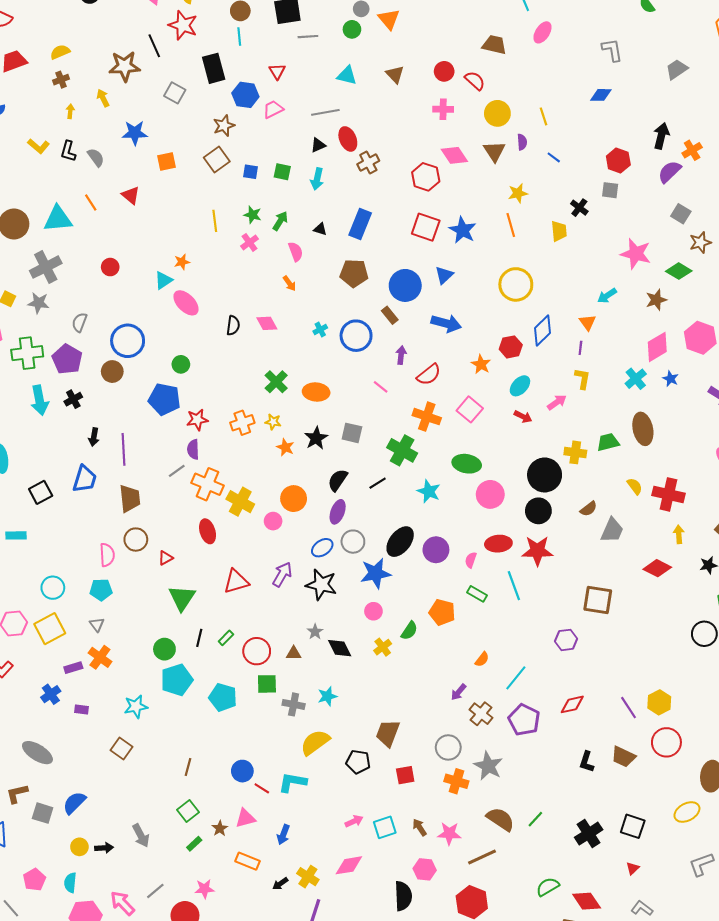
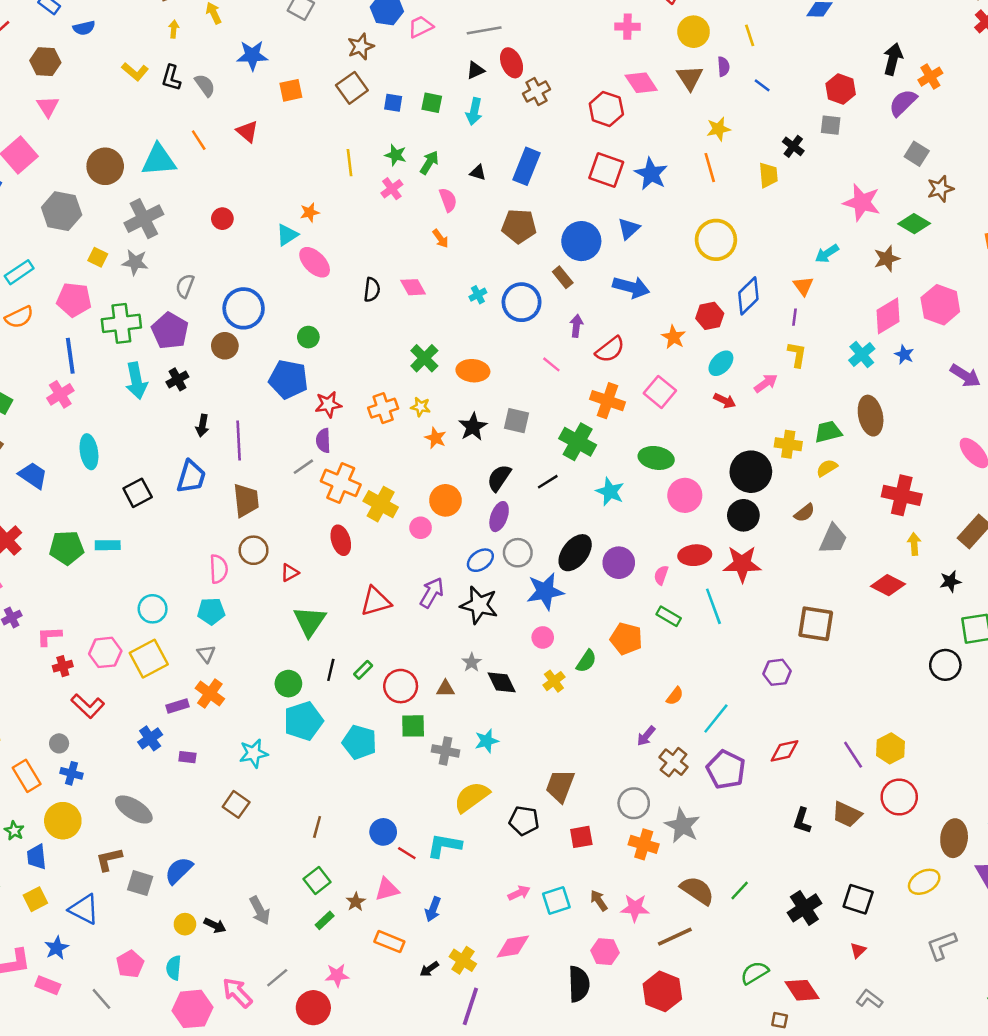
yellow semicircle: (635, 486) -> (827, 468), moved, turned -84
black arrow: (104, 848) -> (215, 925), turned 30

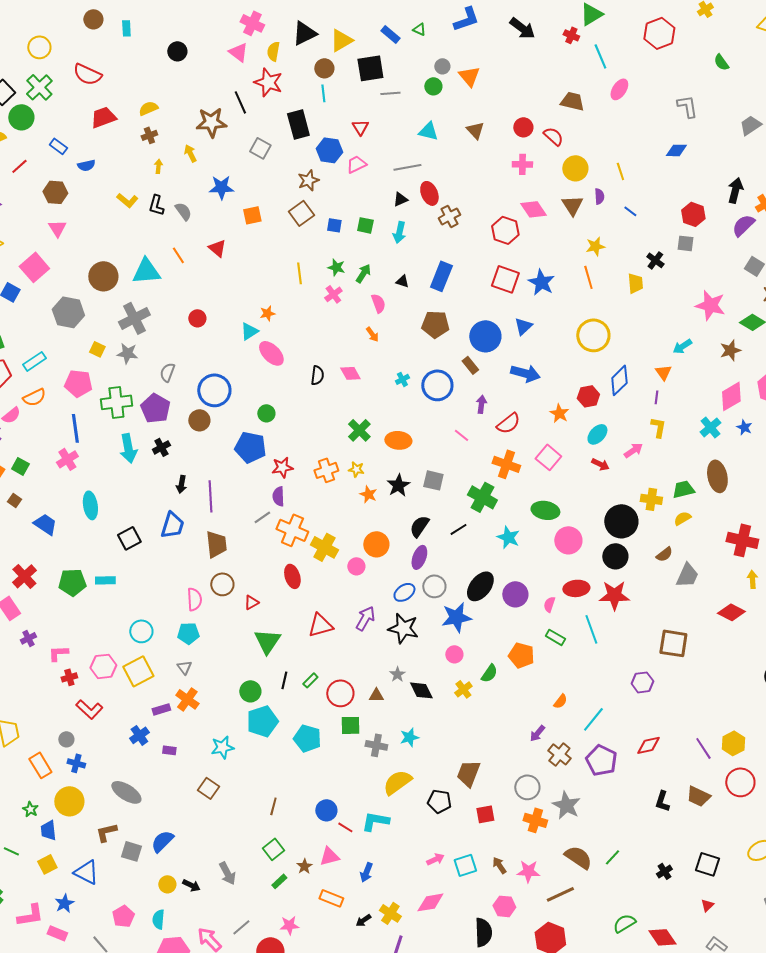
black cross: (804, 908) -> (664, 871), size x0.6

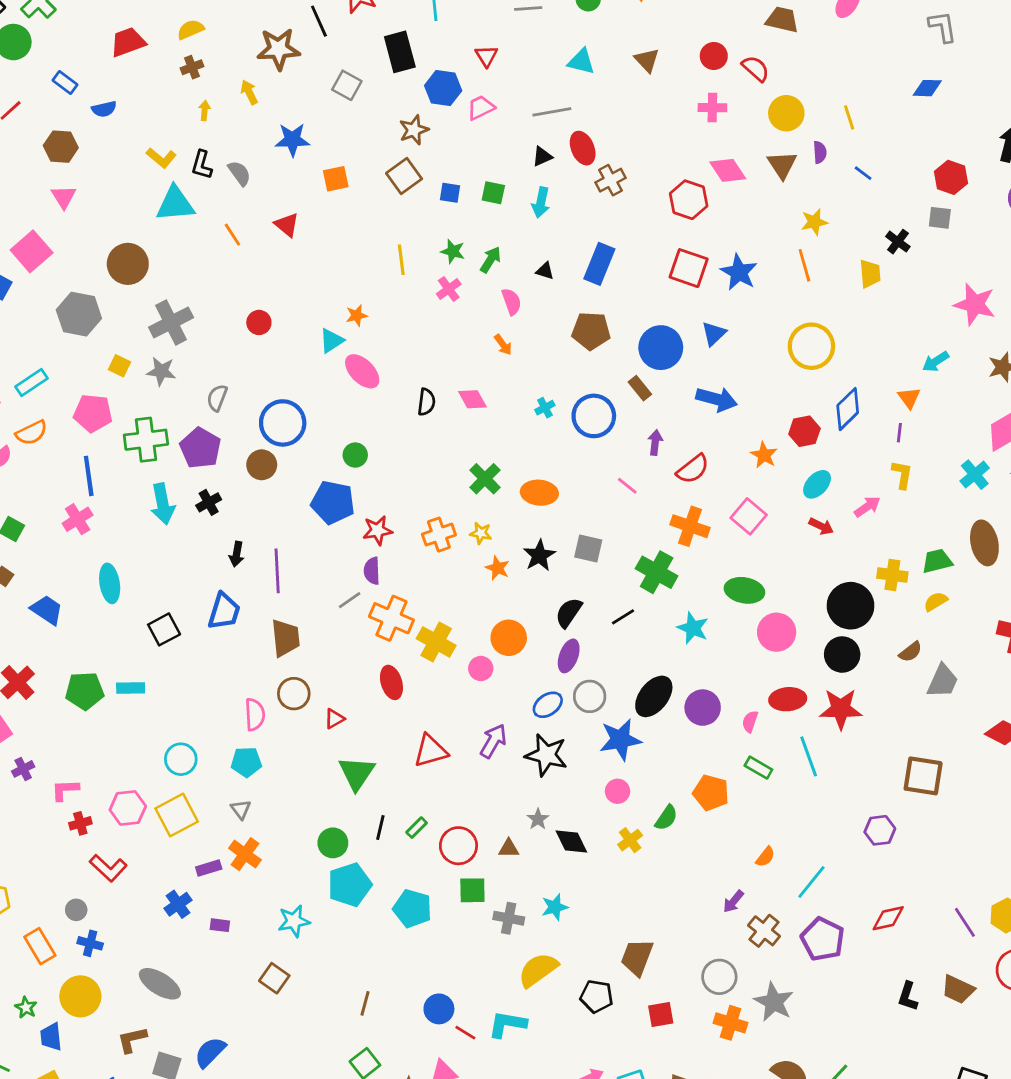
cyan triangle: (146, 271) -> (175, 204), moved

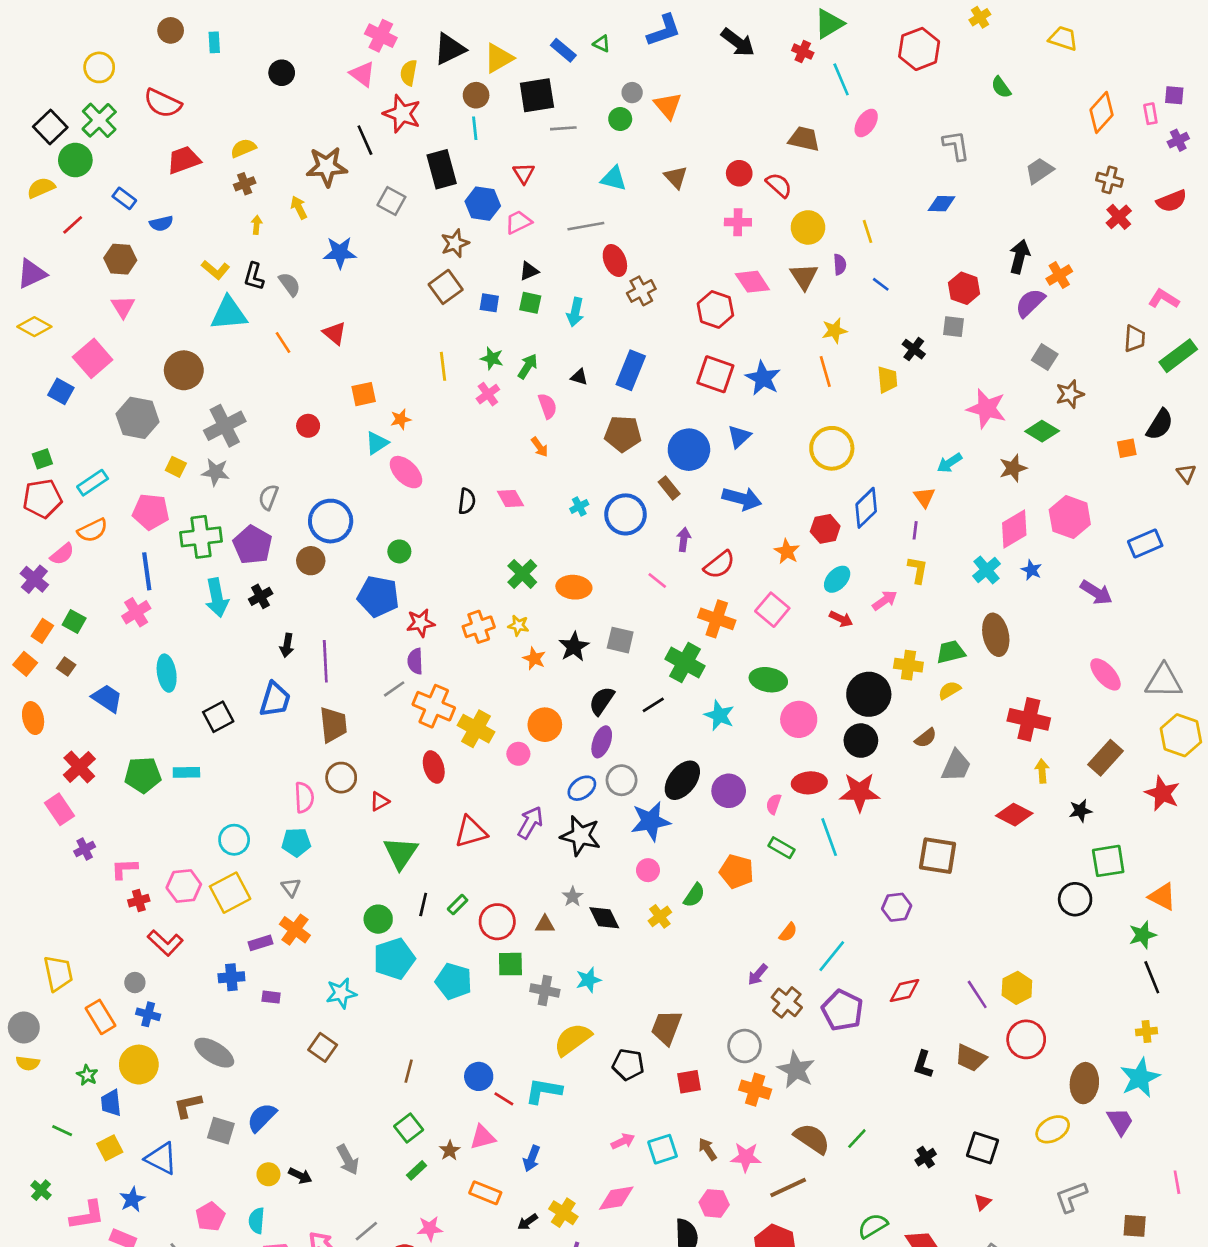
black triangle: (542, 156) -> (529, 271), moved
orange square: (336, 179) -> (364, 394), moved
blue cross: (178, 904) -> (231, 977), turned 30

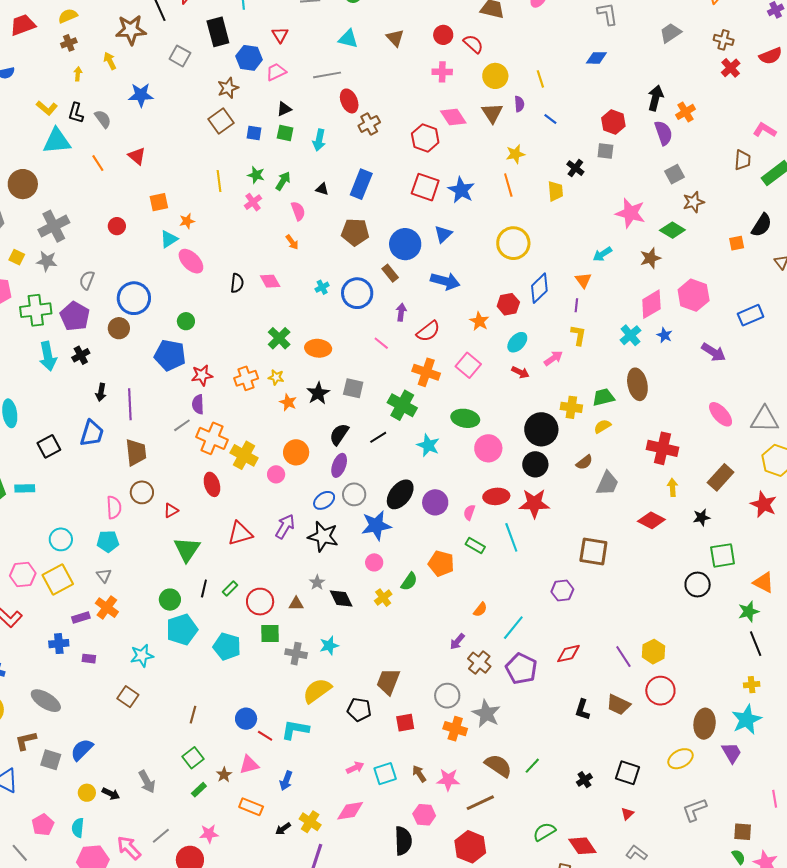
purple semicircle: (1030, 303) -> (663, 133), turned 115
gray square: (1045, 357) -> (674, 174), turned 30

